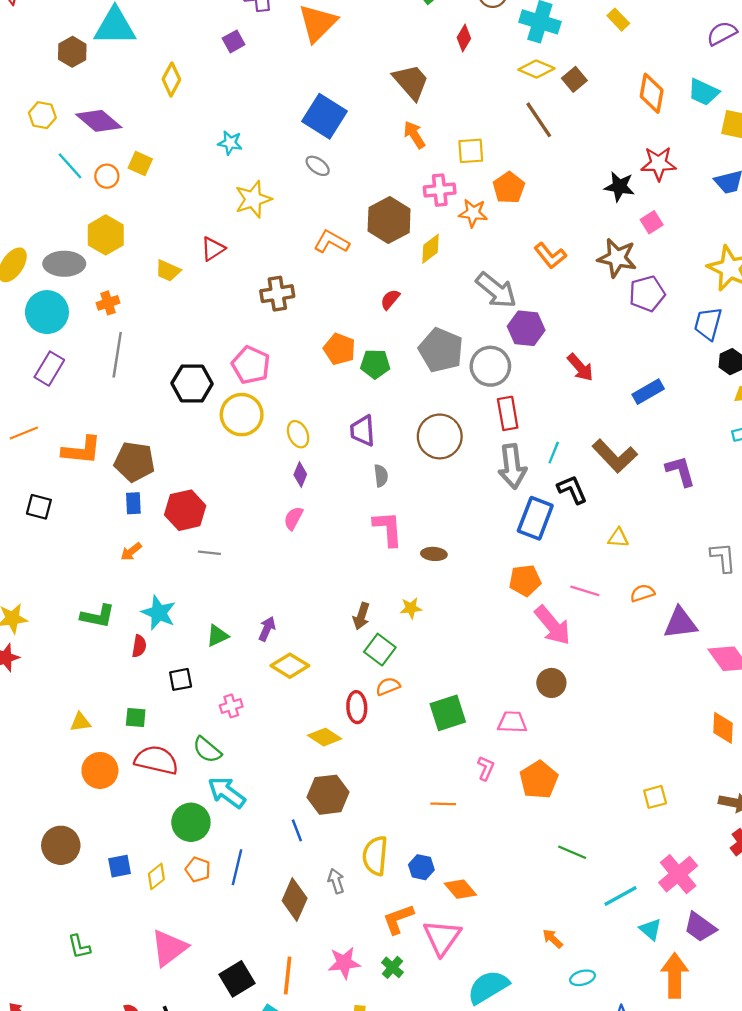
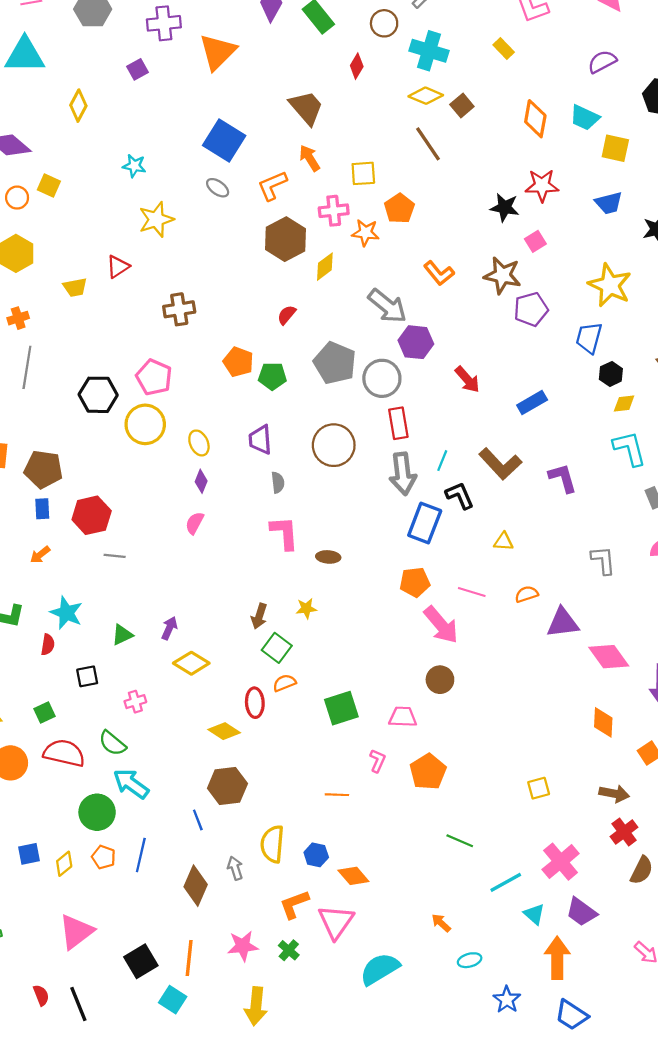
orange L-shape: (331, 242) -> (272, 185), moved, turned -52
yellow trapezoid: (168, 271) -> (75, 287), turned -35
green square: (136, 717) -> (44, 713), turned -30

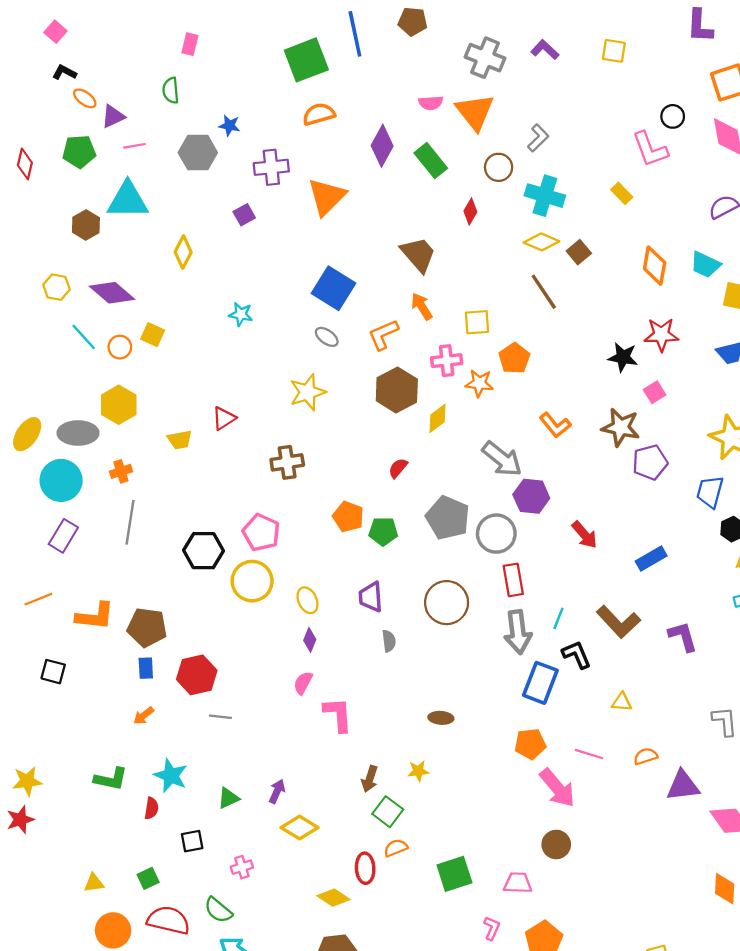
yellow star: (156, 219) -> (307, 392), moved
pink L-shape: (284, 533) -> (338, 714), moved

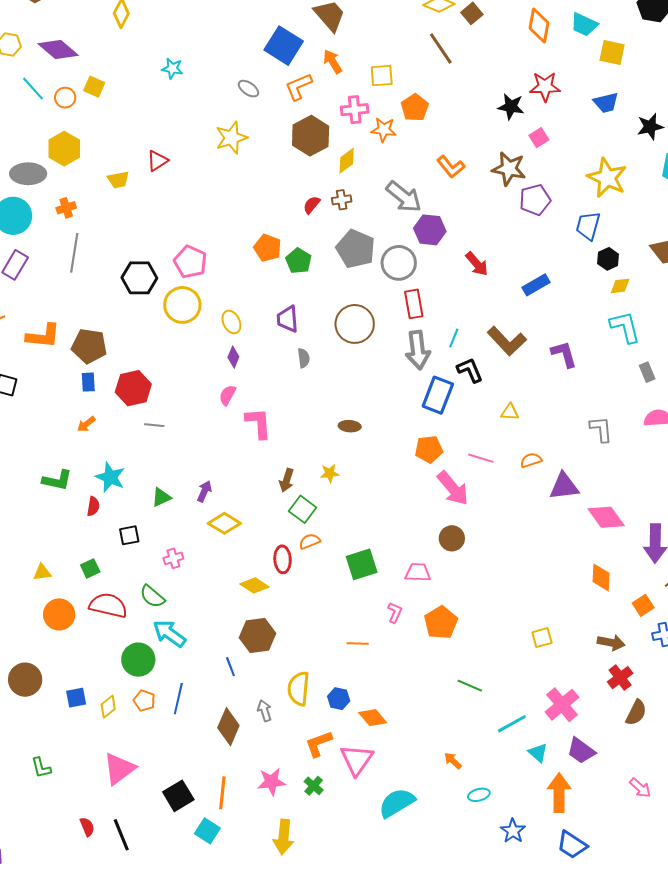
blue square: (333, 288) -> (284, 46), moved
brown cross: (287, 462) -> (342, 200), moved, size x0.7
green pentagon: (383, 531) -> (299, 261), turned 30

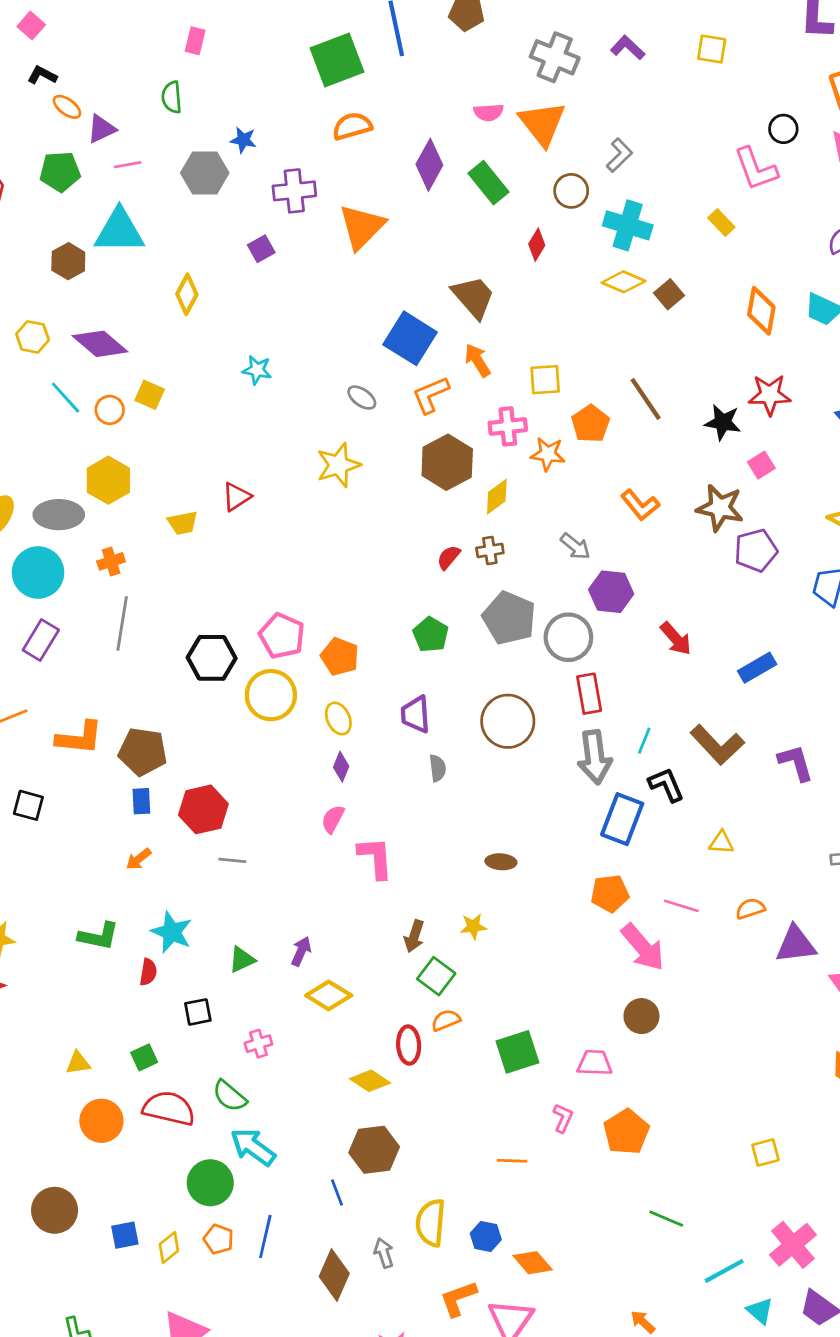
brown line: (441, 49) -> (646, 399), moved
gray arrow: (404, 197) -> (575, 546), size x0.6
orange pentagon: (268, 248) -> (340, 657), moved

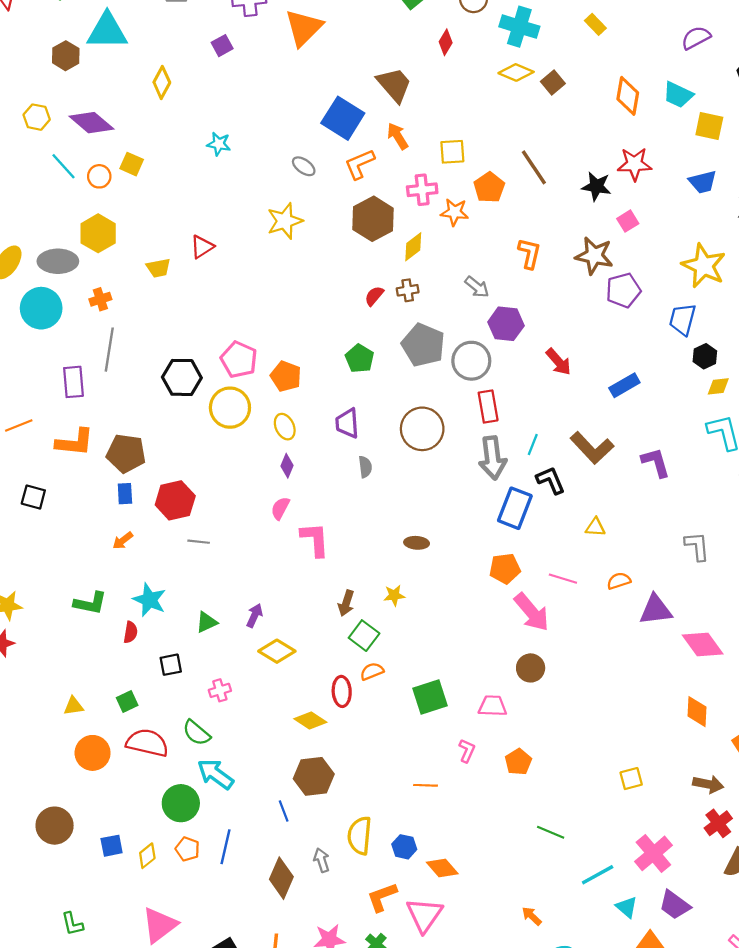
orange L-shape: (640, 505) -> (529, 253), turned -128
purple rectangle: (41, 640) -> (74, 382), moved, turned -36
orange pentagon: (626, 1132) -> (518, 762), size x0.7

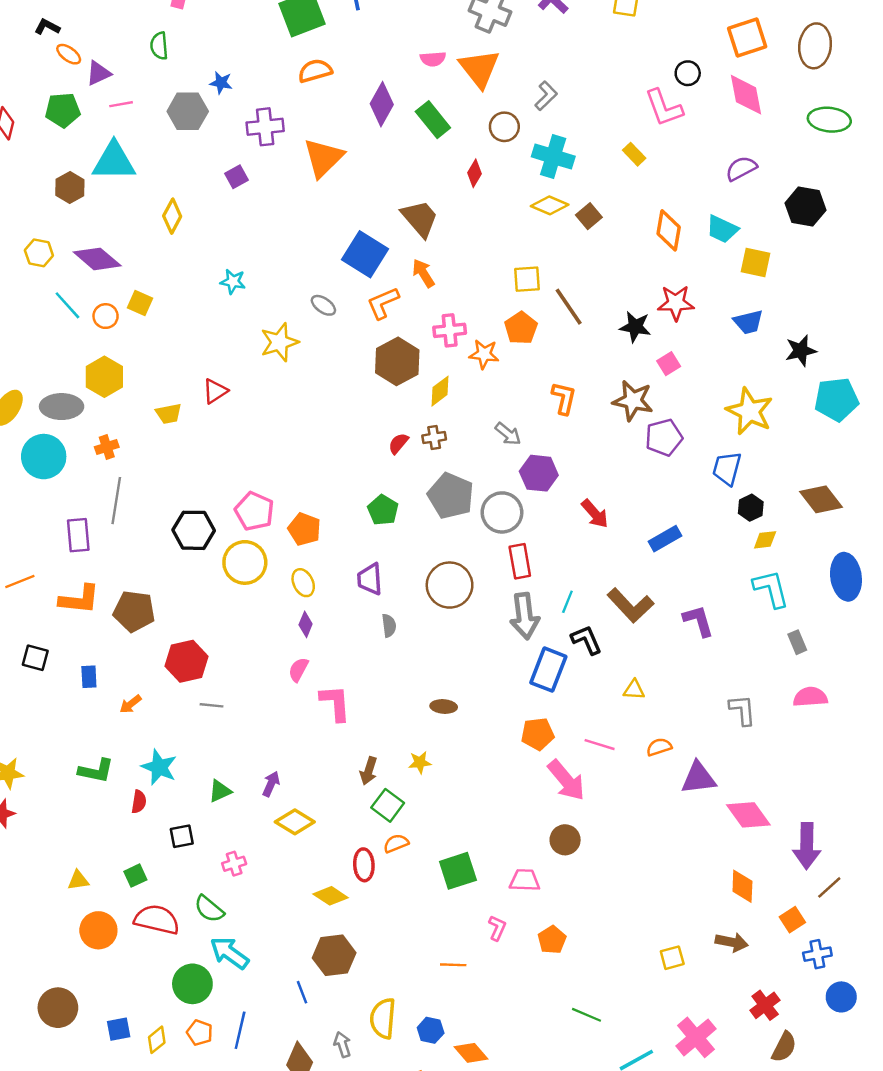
yellow square: (452, 152) -> (527, 279), moved
yellow star: (285, 221) -> (279, 342), moved
blue rectangle: (125, 494) -> (89, 677), moved
brown arrow: (708, 784) -> (732, 942), moved

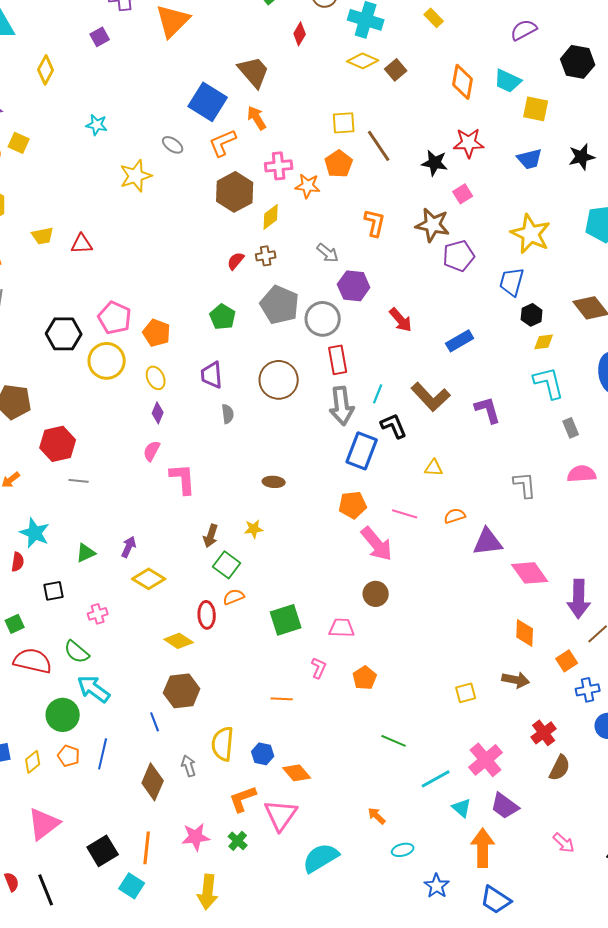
black star: (801, 351) -> (582, 157), moved
red triangle: (215, 391) -> (82, 244), moved, turned 30

